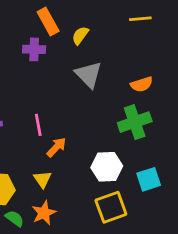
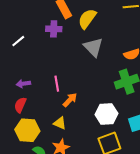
yellow semicircle: (80, 35) -> (87, 19), size x1.5
yellow triangle: (42, 179) -> (60, 123), turned -32

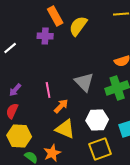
gray triangle: (93, 47) -> (84, 82), moved
purple arrow: (23, 84) -> (15, 90), turned -40
yellow triangle: (60, 123) -> (65, 129), moved, size x1.5

